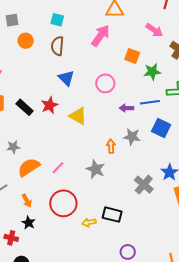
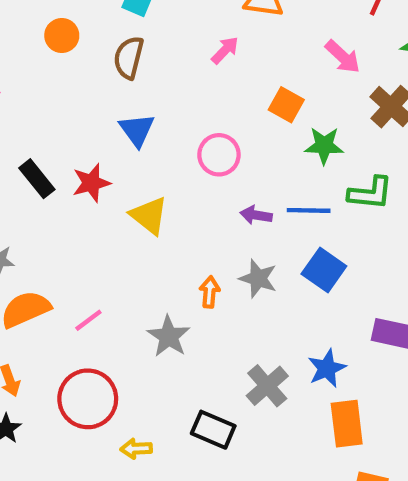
pink arrow: (101, 36) -> (225, 50), size x0.6
black rectangle: (112, 215) -> (213, 430), moved

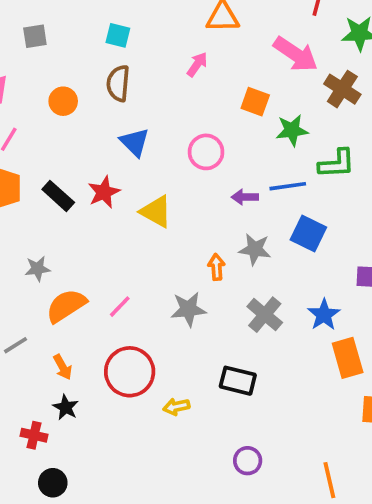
orange circle: (62, 36) -> (63, 101), moved
pink arrow: (343, 57) -> (296, 54), size x1.4
gray star: (169, 336) -> (188, 309), turned -30
gray cross: (267, 386) -> (265, 315), moved

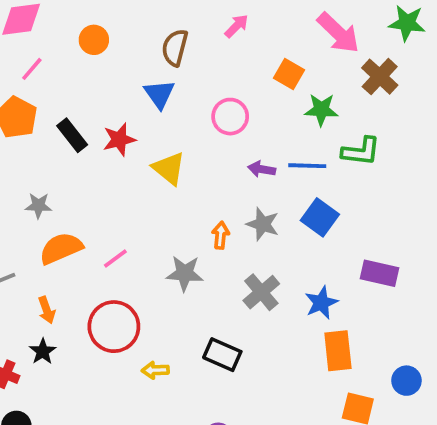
brown semicircle: (118, 83) -> (175, 48), moved

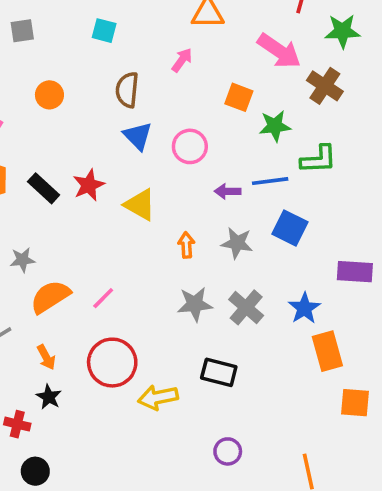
blue triangle: (159, 94) -> (138, 136), moved
orange arrow: (221, 235) -> (186, 245), moved
gray star: (185, 273) -> (195, 304), moved
yellow arrow: (155, 370) -> (158, 397), size x1.5

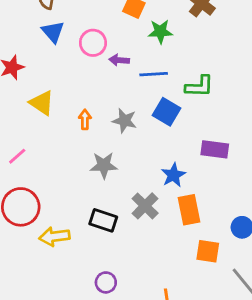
green L-shape: (319, 159) -> (199, 86), moved
purple arrow: (228, 191) -> (119, 60), moved
yellow triangle: (140, 205) -> (42, 103), moved
gray star: (195, 304) -> (104, 165), moved
gray cross: (246, 307) -> (145, 206), moved

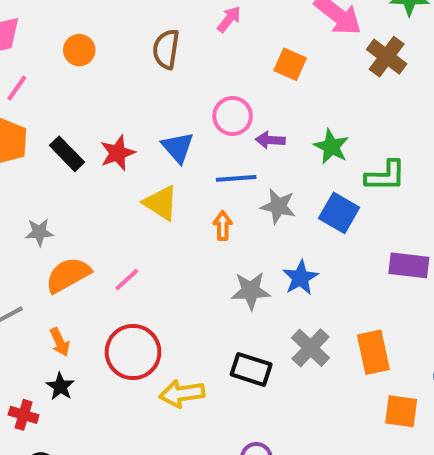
green star: (160, 31) -> (331, 147), moved, turned 30
blue triangle: (53, 32) -> (178, 147), moved
blue line: (154, 74) -> (236, 178), moved
gray star: (124, 121) -> (278, 206), moved
blue star: (173, 175) -> (300, 278), moved

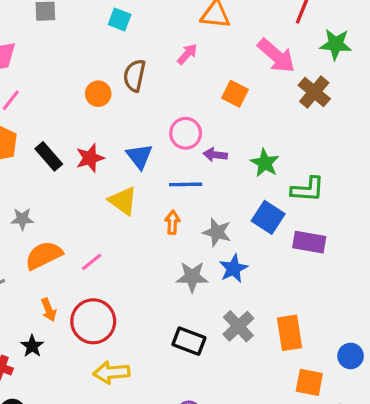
orange circle: (79, 50) -> (98, 94), moved
gray star: (278, 206) -> (217, 232), moved
purple rectangle: (409, 265) -> (309, 242), moved
orange arrow: (60, 342) -> (49, 310), moved
yellow arrow: (182, 394) -> (111, 372), moved

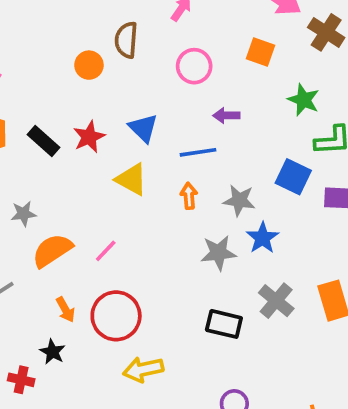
orange square: (235, 94) -> (260, 52), moved
pink circle: (186, 133) -> (194, 66), moved
green star: (265, 163) -> (304, 100), moved

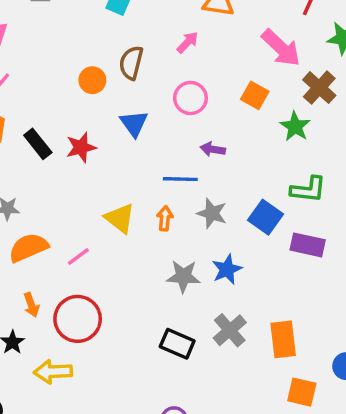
green star: (304, 100) -> (295, 126), moved
blue triangle: (143, 128) -> (134, 123), moved
yellow triangle: (131, 179) -> (120, 218), moved
gray star: (239, 200) -> (212, 213), moved
yellow arrow: (143, 369) -> (53, 372), moved

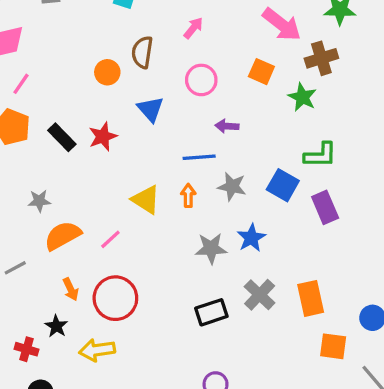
brown cross: (319, 88) -> (321, 58), turned 36
purple rectangle: (308, 245) -> (325, 207), turned 60
black rectangle: (177, 344) -> (211, 312), turned -36

